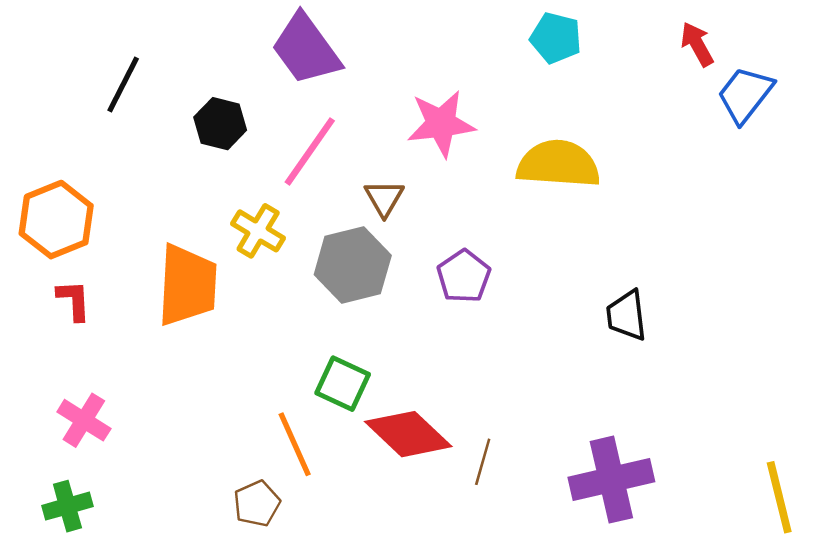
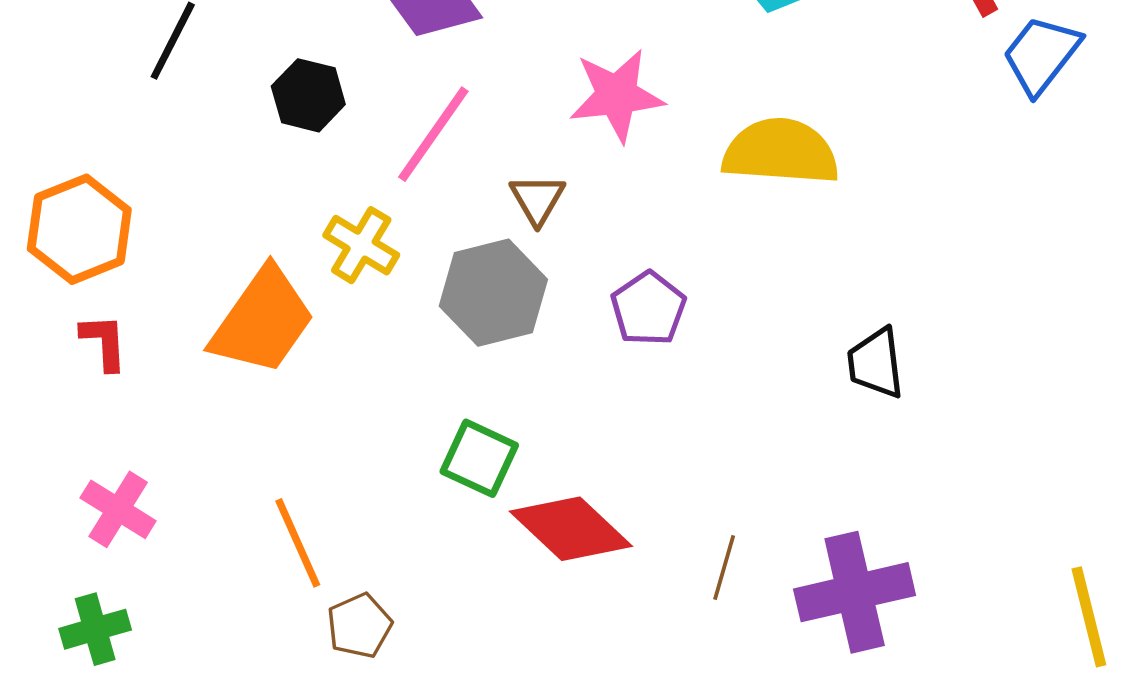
orange trapezoid: (187, 285) -> (263, 321), turned 32
orange line: (295, 444) -> (298, 543), moved
brown line: (483, 462) -> (724, 568), moved

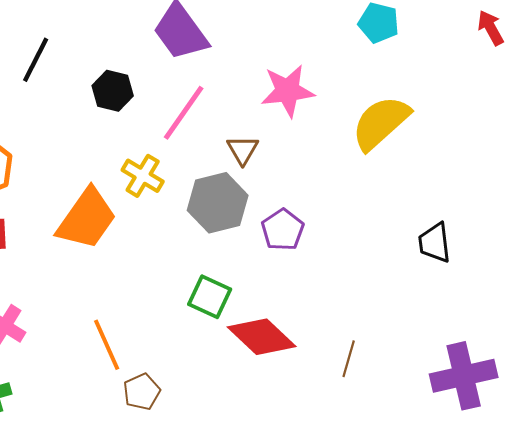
yellow semicircle: (781, 152) -> (381, 123), turned -46
purple pentagon: (648, 309) -> (283, 230), moved
purple cross: (855, 592) -> (464, 376), moved

